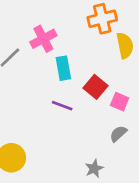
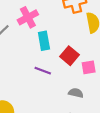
pink square: (120, 102) -> (89, 67), turned -32
gray semicircle: (118, 134) -> (76, 93), moved, turned 56

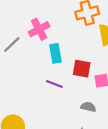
red square: (69, 56) -> (82, 69), turned -30

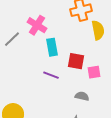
pink cross: (39, 29) -> (37, 25), turned -30

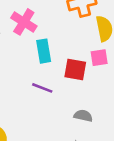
pink square: (94, 72) -> (99, 58), moved

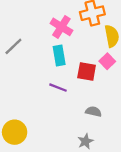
pink cross: (24, 22) -> (61, 27), moved
pink square: (99, 58) -> (107, 61), turned -35

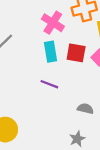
red square: (87, 72) -> (76, 53), moved

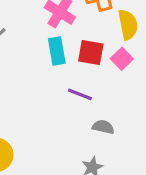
purple line: (49, 84) -> (80, 94), moved

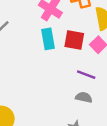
purple line: (80, 94) -> (86, 75), moved

